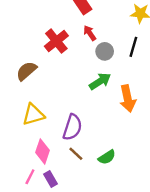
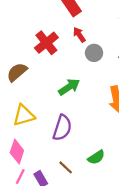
green arrow: (100, 81) -> (69, 87), moved
pink diamond: (43, 151) -> (17, 152), moved
brown line: (76, 154) -> (66, 167), moved

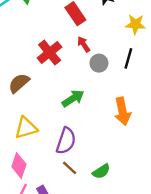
brown line: (66, 167) -> (70, 168), moved

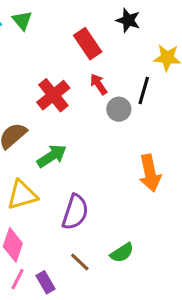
black line: (128, 58) -> (144, 90), moved
green arrow: (73, 98) -> (52, 156), moved
brown line: (70, 168) -> (80, 262), moved

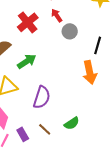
black line: (144, 90) -> (98, 45), moved
purple rectangle: (46, 282) -> (23, 134), moved

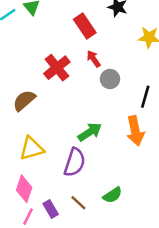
green arrow: (27, 61) -> (90, 132), moved

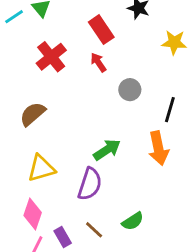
red arrow: (94, 59) -> (98, 62), moved
red cross: (57, 68) -> (51, 57), moved

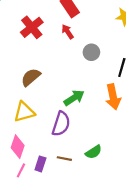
brown semicircle: (33, 114) -> (31, 77), moved
brown line: (94, 230) -> (64, 159), turned -32
purple rectangle: (63, 237) -> (40, 164), turned 48

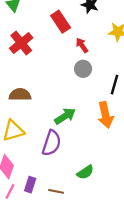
red arrow: (68, 32) -> (82, 45), moved
brown semicircle: (31, 77) -> (20, 95), turned 42
brown line: (64, 159) -> (56, 191), moved

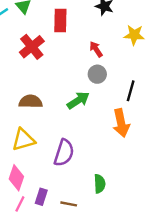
red rectangle: (61, 22) -> (60, 21), moved, turned 35
green arrow: (65, 116) -> (78, 100), moved
green semicircle: (85, 172) -> (100, 184), turned -60

